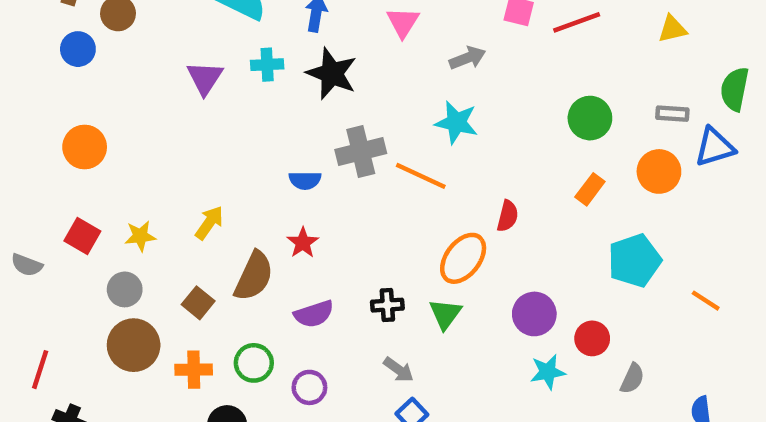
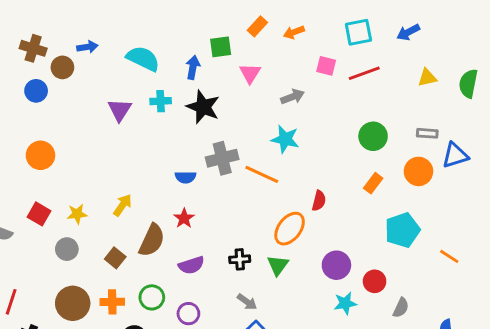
green semicircle: (735, 89) -> (468, 84), moved
brown circle: (134, 345) -> (73, 303), moved

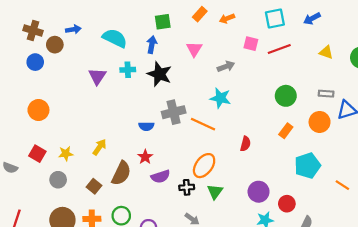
green square: (221, 47) -> (163, 22), moved
yellow triangle: (427, 78) -> (326, 52), turned 32
orange ellipse: (290, 229) -> (204, 166), moved
purple semicircle: (191, 265) -> (160, 176), moved

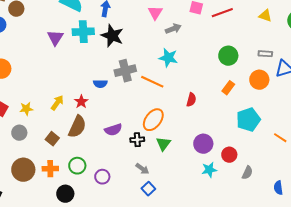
pink triangle: (194, 49) -> (155, 13), moved
cyan cross: (128, 70) -> (83, 32), size x1.5
red star: (145, 157) -> (81, 102), moved

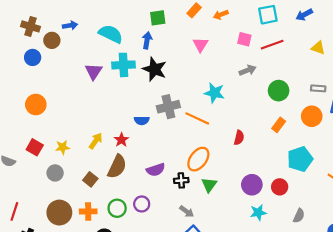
gray arrow: (173, 29) -> (248, 70), moved
red circle: (229, 155) -> (280, 187), moved
purple circle: (102, 177) -> (142, 204), moved

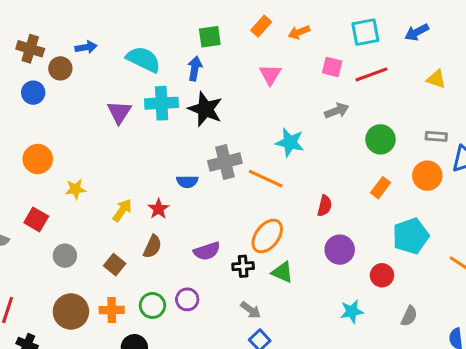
yellow star: (63, 147) -> (75, 189), moved
brown semicircle: (117, 167) -> (152, 247), size x0.7
green triangle: (209, 185) -> (282, 272), turned -42
purple circle: (252, 185) -> (340, 250), moved

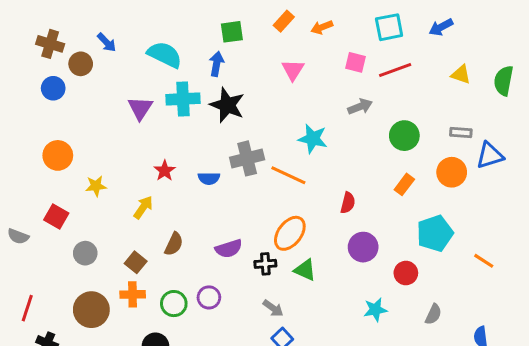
blue arrow: (86, 47) -> (107, 42), turned 55
red star: (159, 209) -> (165, 171), moved
orange cross: (112, 310) -> (133, 294), moved

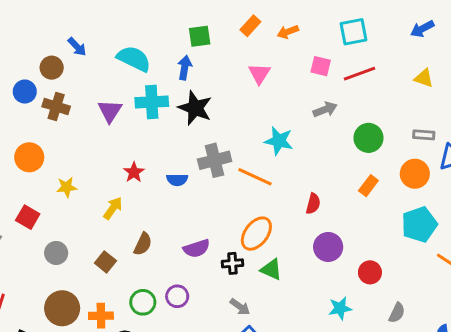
blue arrow: (441, 27) -> (422, 29), moved
brown cross: (50, 44) -> (56, 106), moved
cyan pentagon: (435, 233) -> (419, 225), moved
orange cross: (133, 294) -> (101, 316), moved

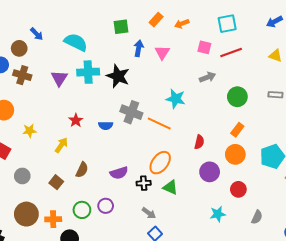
blue arrow: (185, 68) -> (139, 48), moved
gray cross: (215, 160) -> (131, 112), turned 35
orange circle: (415, 174) -> (235, 154), moved

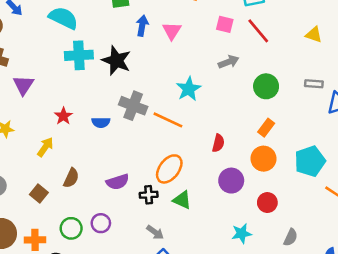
red line: (231, 52) -> (258, 31), turned 70
purple triangle: (59, 78) -> (23, 85), moved
cyan star: (176, 99) -> (189, 89), turned 30

